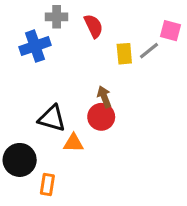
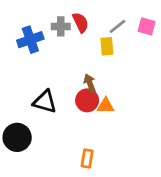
gray cross: (57, 17) -> (61, 26), moved
gray line: (149, 51) -> (117, 26), moved
orange triangle: (73, 143) -> (106, 106), moved
orange rectangle: (47, 185) -> (87, 158), moved

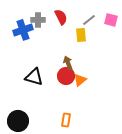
gray cross: (61, 26) -> (38, 20), moved
orange triangle: (106, 106) -> (80, 80), turned -40
black circle: (17, 137) -> (18, 121), moved

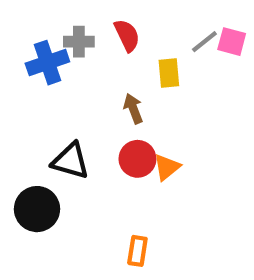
gray line: (89, 20) -> (204, 42), moved
brown arrow: (68, 63) -> (133, 109), moved
black circle: (18, 121) -> (37, 209), moved

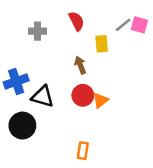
gray cross: (79, 42) -> (37, 31), moved
blue cross: (47, 63) -> (16, 81), moved

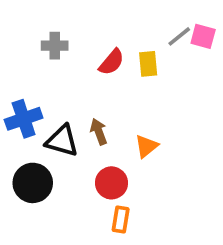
red semicircle: (76, 21) -> (112, 62), moved, turned 66
brown arrow: (80, 65) -> (99, 132), moved
red circle: (83, 95) -> (112, 183), moved

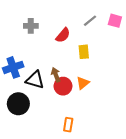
gray line: (179, 36) -> (90, 21), moved
yellow rectangle: (148, 64) -> (84, 52), moved
red circle: (112, 183) -> (63, 86), moved

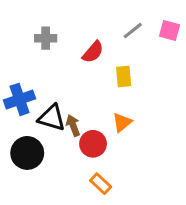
brown arrow: (56, 75) -> (73, 125), moved
red circle: (63, 86) -> (93, 144), moved
orange rectangle: (68, 125) -> (101, 184), turned -56

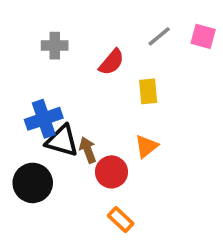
blue cross: (20, 99) -> (44, 119), moved

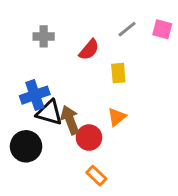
brown arrow: (88, 150) -> (70, 120), size x1.4

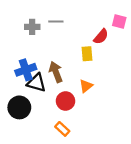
gray line: (127, 29) -> (56, 21), moved, turned 40
red semicircle: (89, 50) -> (101, 37), moved
brown arrow: (70, 120) -> (56, 72), moved
orange rectangle: (96, 176) -> (62, 129), moved

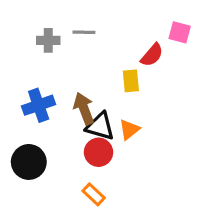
black triangle: (36, 83) -> (100, 126), moved

